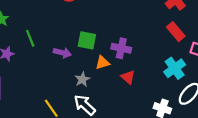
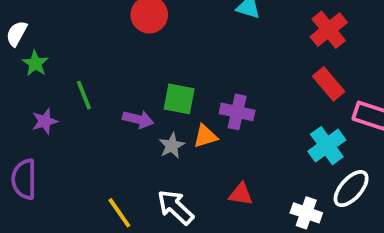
red triangle: (128, 77) -> (241, 194), moved, turned -32
gray star: (82, 79) -> (172, 146), moved

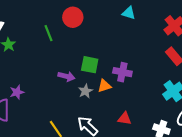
green line: (84, 95) -> (49, 33), moved
purple star: (45, 121) -> (17, 92), moved

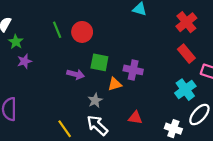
red circle: (73, 17) -> (82, 32), moved
gray star: (85, 91) -> (95, 100), moved
purple star: (17, 92) -> (25, 61), moved

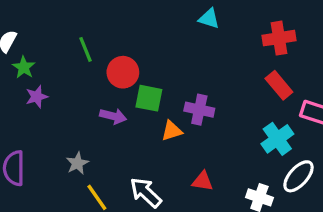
red cross: (186, 22) -> (279, 38), turned 30
red circle: (82, 32) -> (123, 72), moved
gray star: (95, 100) -> (77, 163), moved

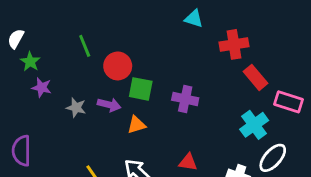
red cross: (279, 38) -> (234, 44), moved
purple star: (37, 97) -> (42, 88), turned 30
orange triangle: (172, 131) -> (136, 125), moved
gray star: (77, 163) -> (76, 108), moved, turned -30

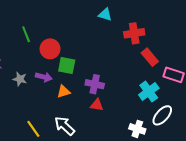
purple cross: (185, 99) -> (95, 84), moved
red triangle: (188, 162) -> (97, 105), moved

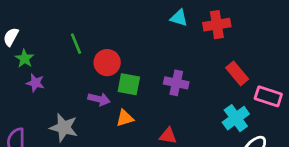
red cross: (134, 33) -> (217, 25), moved
gray star: (20, 79) -> (64, 128), moved, size x1.5
purple cross: (95, 84) -> (176, 83), moved

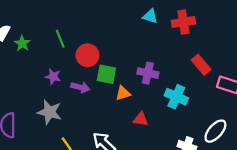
green star: (24, 59) -> (22, 43), moved
purple star: (35, 83) -> (53, 77), moved
orange triangle: (125, 118) -> (123, 93), moved
cyan cross: (236, 118) -> (176, 97), moved, turned -30

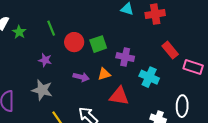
green square: (106, 74) -> (98, 44), moved, turned -30
purple arrow: (80, 87) -> (81, 77), moved
red triangle: (141, 119) -> (119, 96), size x1.5
white ellipse: (215, 131) -> (182, 106), turned -40

